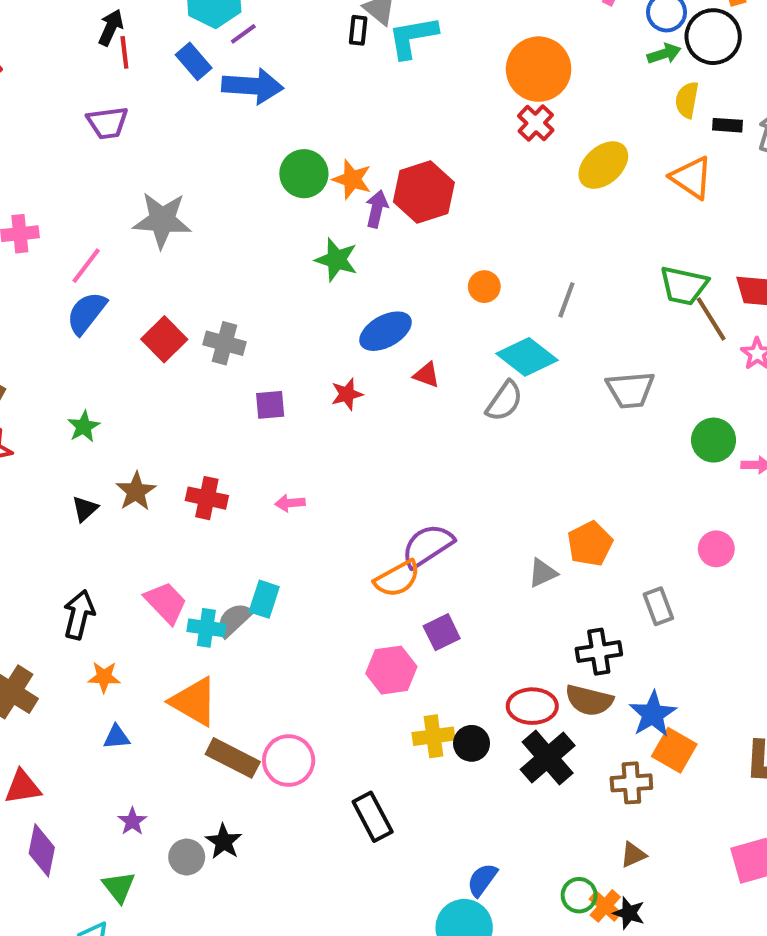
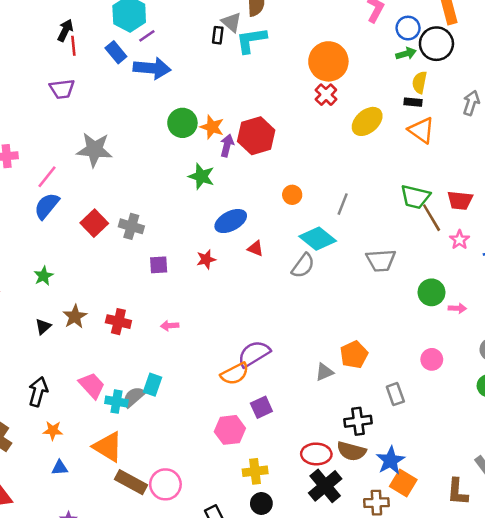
black rectangle: (728, 125) -> (413, 102), moved
black circle: (472, 743) -> (261, 503), moved

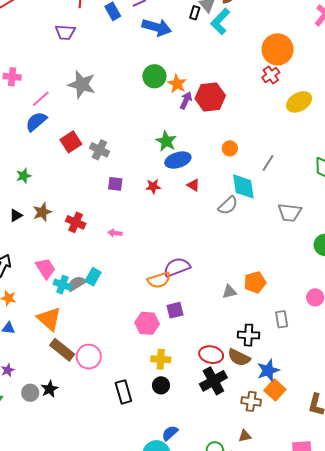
cyan L-shape: (251, 40) -> (220, 22), turned -48
blue arrow: (152, 68) -> (157, 27), moved
green star: (201, 176) -> (166, 141), moved
cyan diamond: (318, 239) -> (243, 186), turned 32

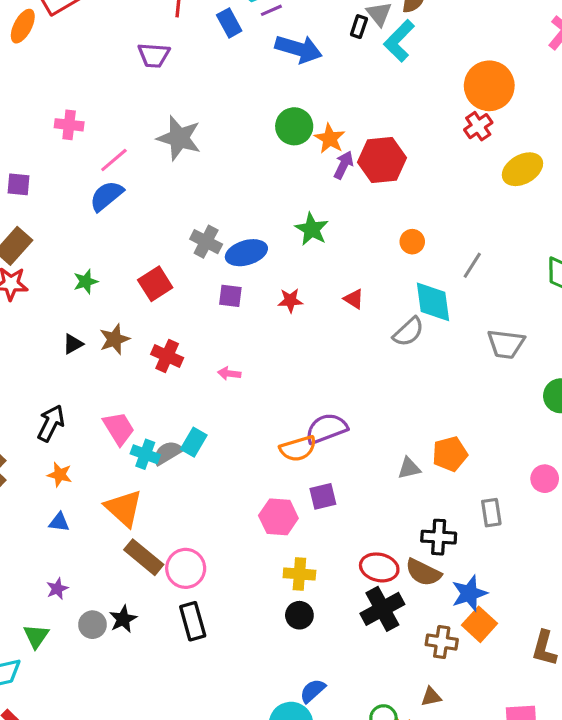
red square: (71, 142) -> (155, 284), moved
blue ellipse: (178, 160) -> (246, 253), moved
black rectangle: (123, 392) -> (193, 621), moved

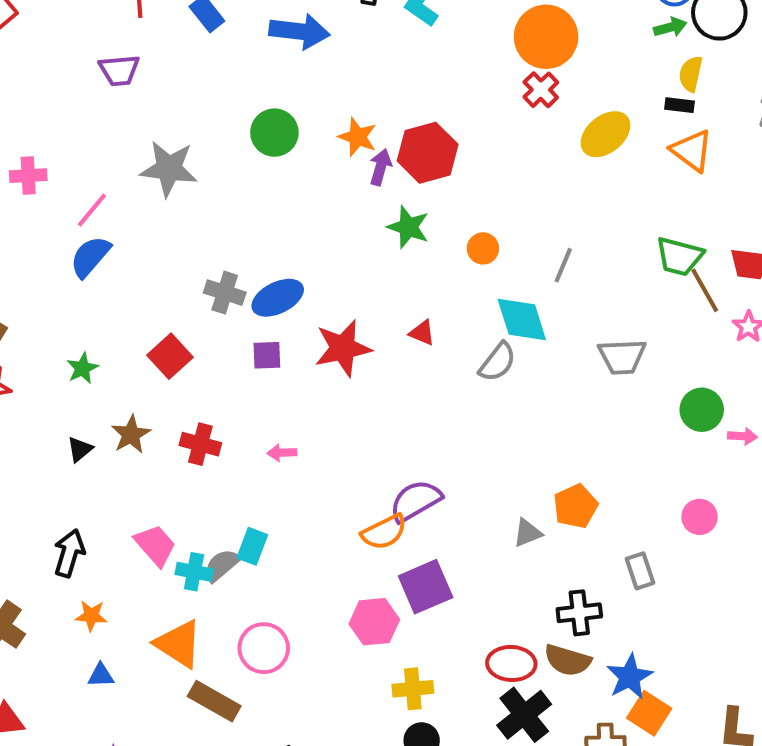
green circle: (294, 126) -> (274, 133), moved
green star: (312, 229) -> (408, 227), moved
red star: (290, 300) -> (343, 348), size x1.8
purple square: (323, 496) -> (426, 587), size x1.5
pink circle: (186, 568) -> (264, 648), moved

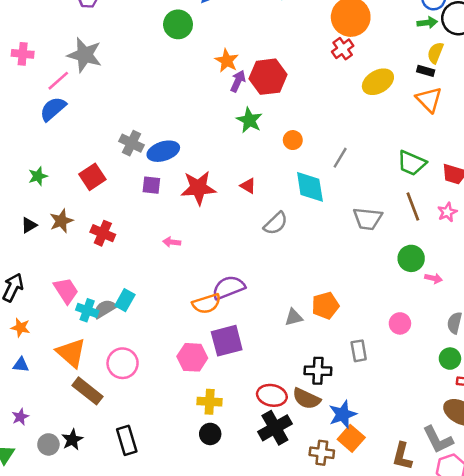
green circle: (274, 133) -> (178, 24), moved
gray star: (169, 169) -> (85, 55), moved
brown line: (705, 290) -> (413, 206), moved
gray semicircle: (498, 362) -> (276, 223), moved
pink arrow: (282, 453) -> (172, 242), moved

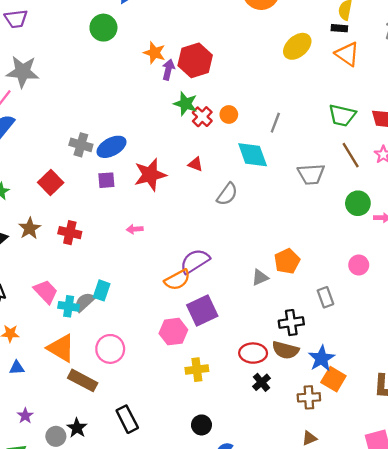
red cross: (343, 49) -> (202, 117), moved
black cross: (275, 428) -> (261, 382), size x0.6
black circle: (210, 434) -> (201, 425), moved

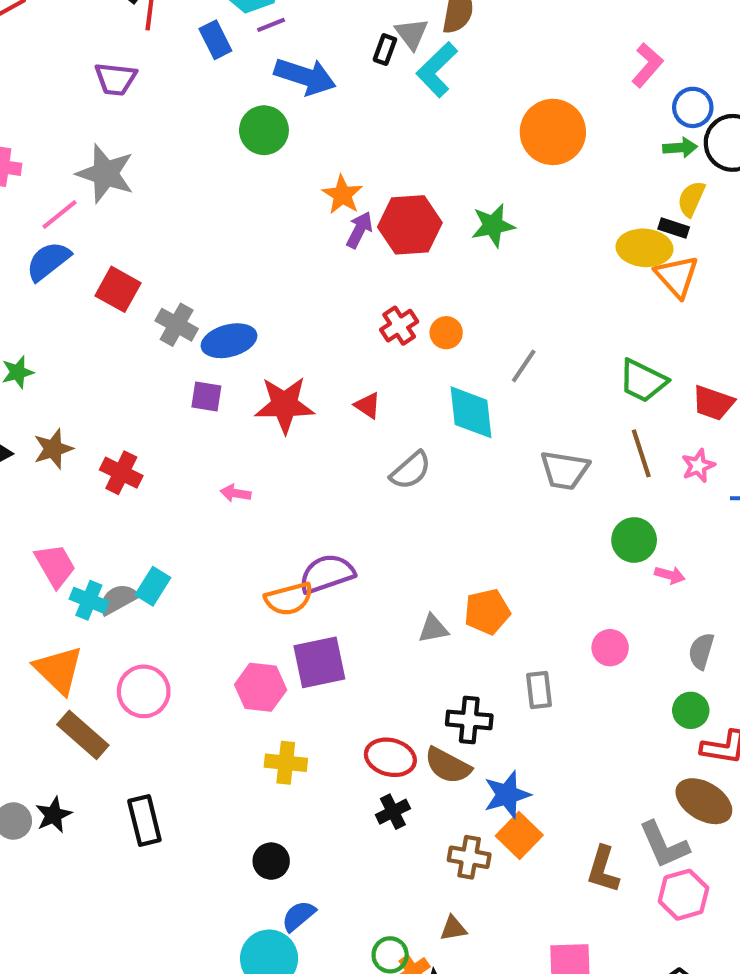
yellow ellipse: (297, 46) -> (644, 248), moved, turned 32
green star: (185, 104) -> (493, 225), moved, turned 30
red square: (51, 183) -> (118, 289), moved, turned -30

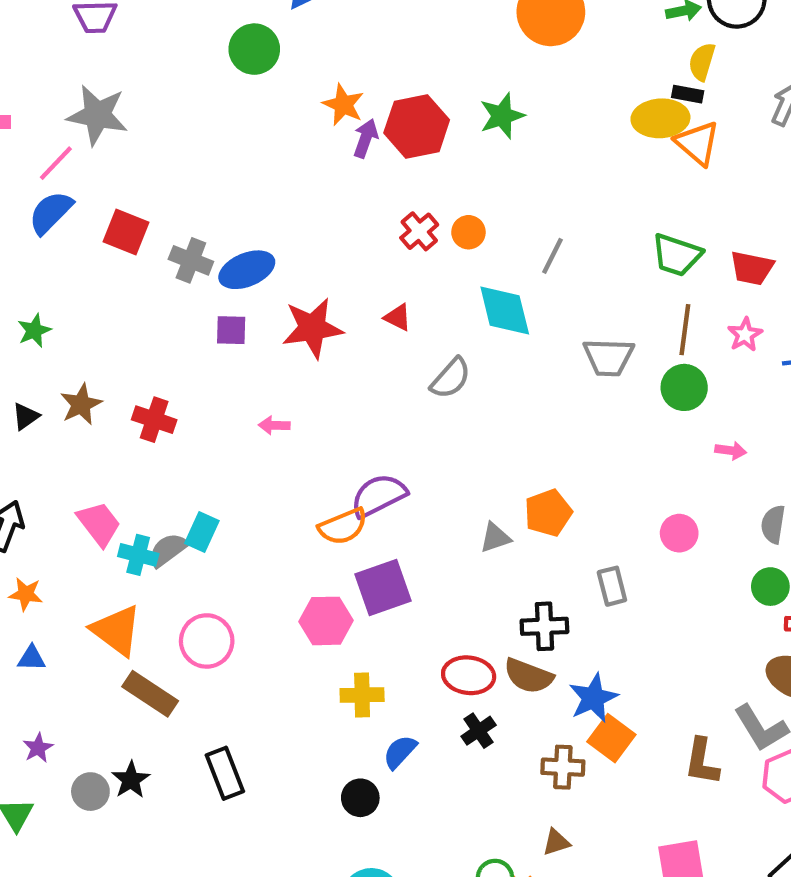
brown line: (641, 453) -> (685, 330), turned 33
green circle: (634, 540) -> (684, 387), moved
blue semicircle: (299, 916) -> (400, 752), moved

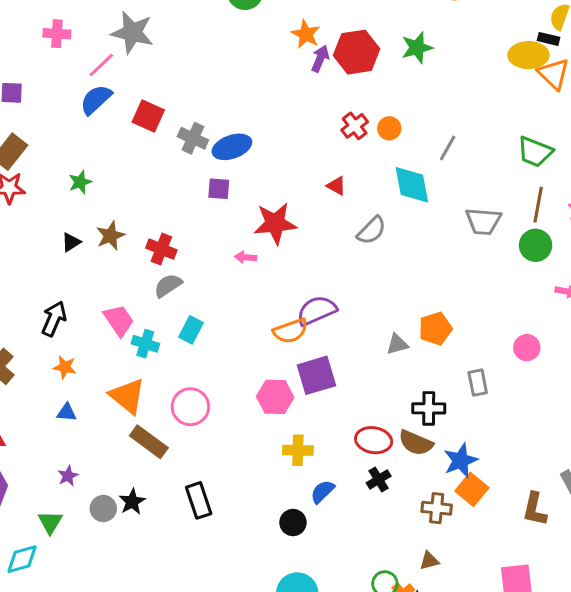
red star: (312, 328) -> (275, 223), moved
gray semicircle: (168, 550) -> (168, 285), moved

